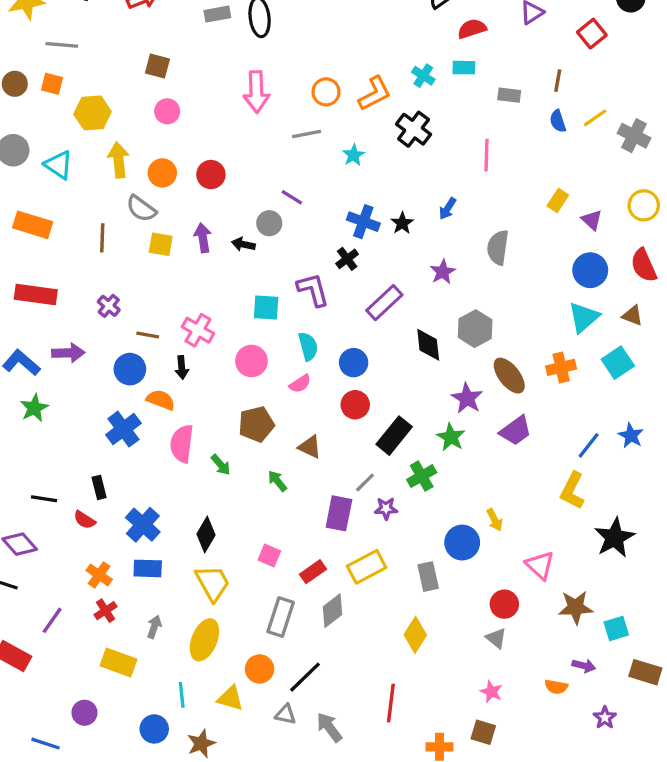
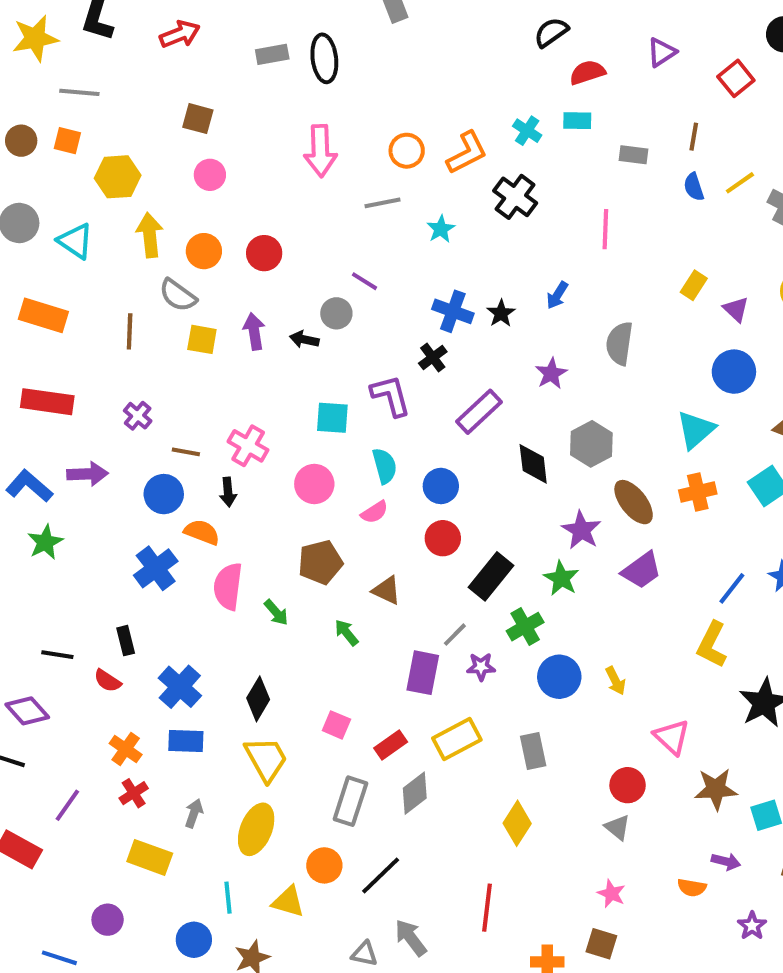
cyan triangle: (584, 317) -> (696, 430), moved
blue circle: (462, 543) -> (559, 677), moved
gray triangle: (285, 714) -> (365, 954), moved

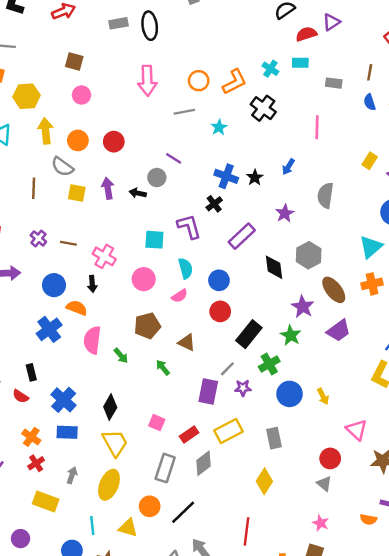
purple triangle: (662, 52) -> (331, 22), moved
brown line: (186, 452) -> (68, 243), moved

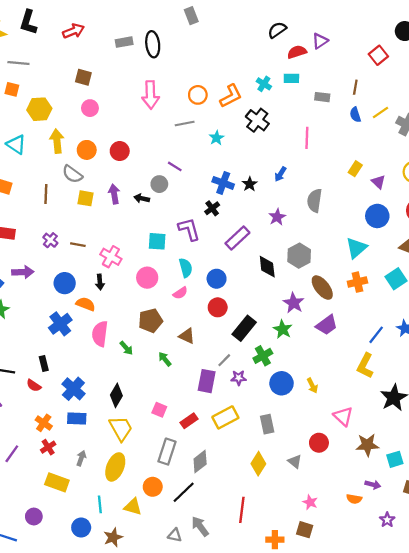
gray diamond: (203, 463) -> (200, 461), moved
gray triangle: (324, 484) -> (295, 461), moved

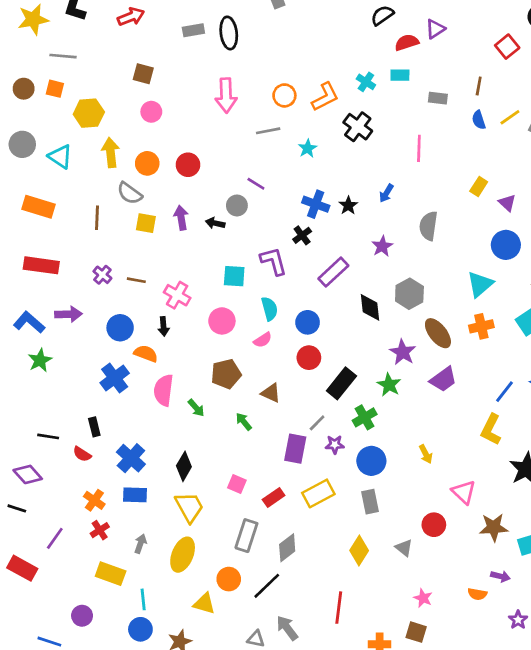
blue circle: (282, 383) -> (371, 461), moved
cyan line: (100, 504) -> (143, 599), moved

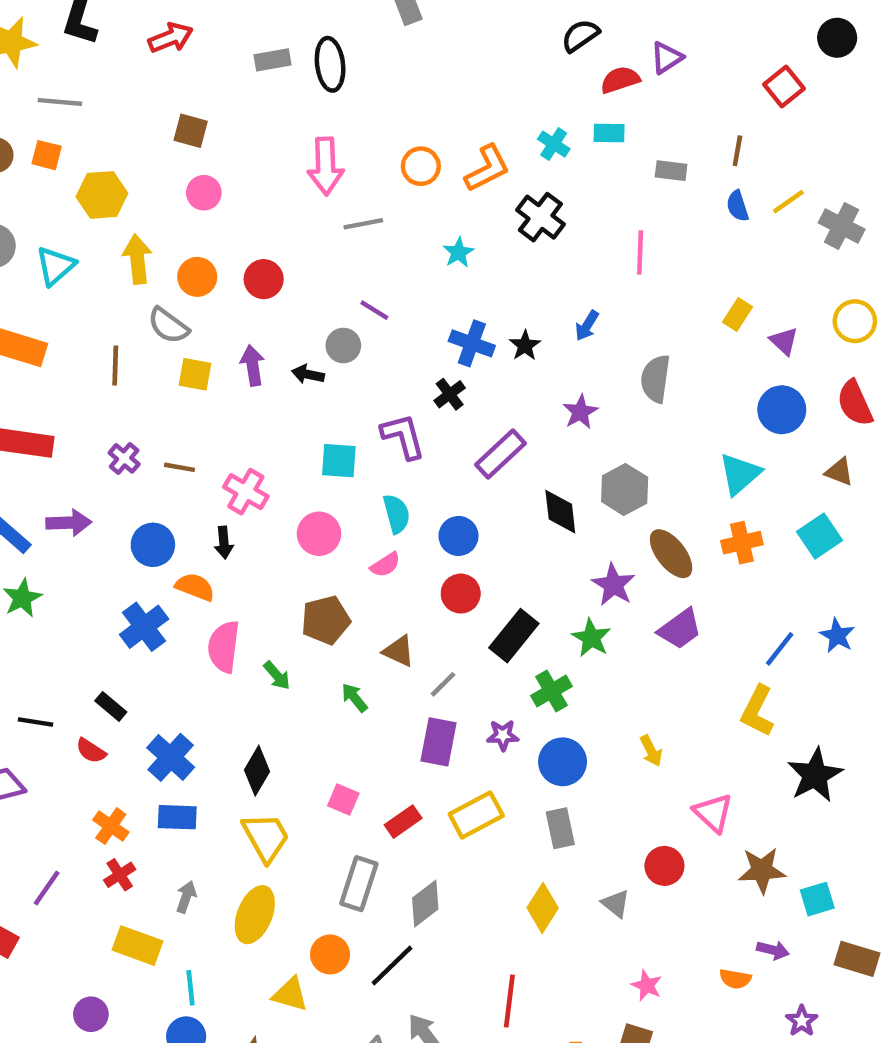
gray line: (268, 131) -> (363, 224), moved
cyan triangle: (60, 157) -> (55, 266), turned 45
gray line: (317, 423) -> (443, 684), moved
black rectangle: (94, 427) -> (111, 706), turned -36

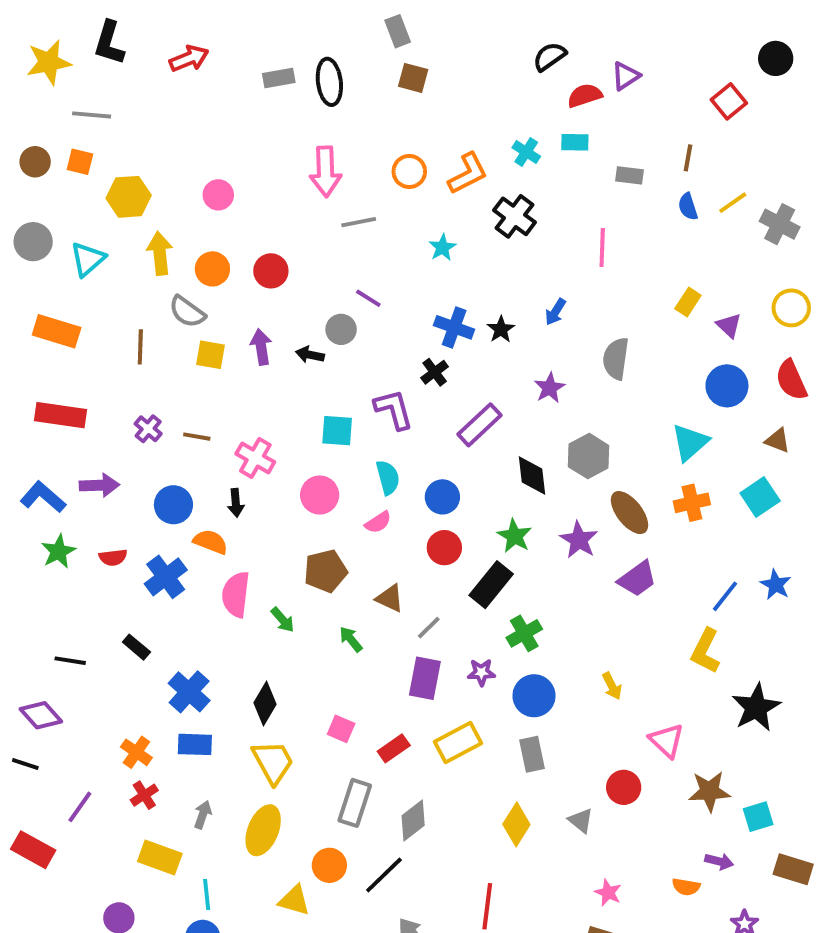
brown square: (191, 131) -> (413, 78), moved
green star: (591, 638) -> (515, 536), moved
red semicircle: (91, 751) -> (113, 557), moved, turned -40

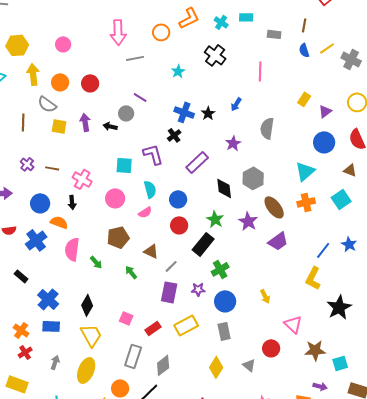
orange L-shape: (468, 173) -> (189, 18), moved
purple triangle: (729, 325) -> (325, 111), turned 40
yellow rectangle: (160, 858) -> (17, 384), moved

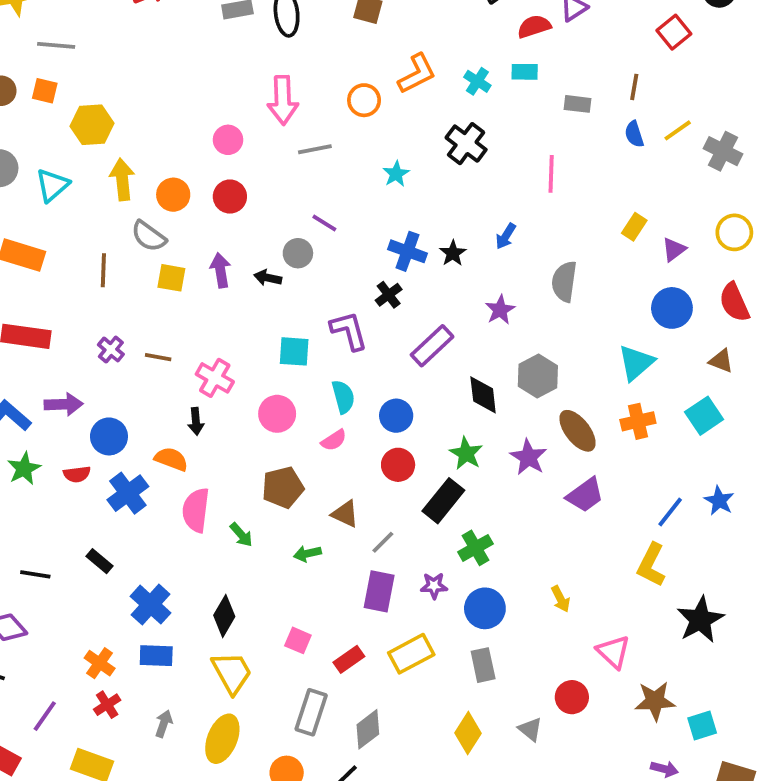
pink circle: (63, 44) -> (228, 140), moved
blue circle: (40, 203) -> (109, 436), moved
green arrow: (131, 272) -> (307, 554), turned -64

